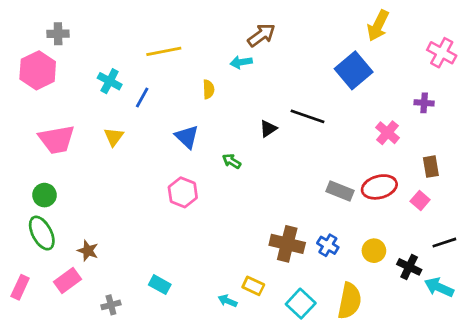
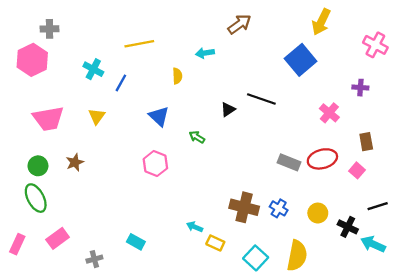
brown arrow: (261, 35) -> (239, 24), moved
brown star: (88, 251) -> (75, 162), moved, turned 30
cyan arrow: (228, 301) -> (195, 227), moved

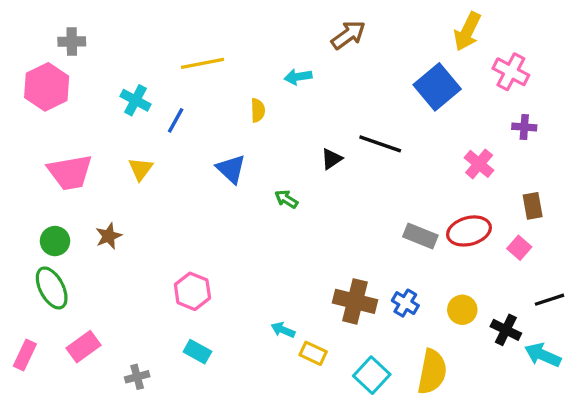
pink cross: (375, 45) -> (511, 72), moved
pink hexagon: (155, 164) -> (192, 291), moved

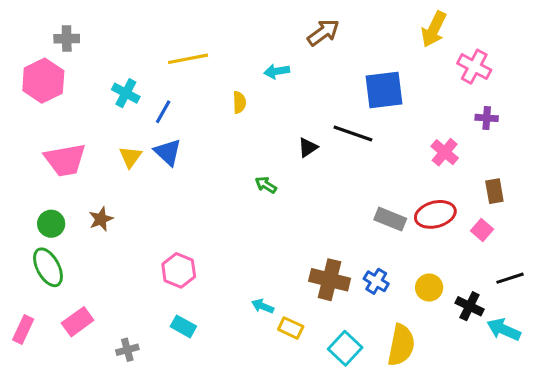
blue square: (437, 87) -> (384, 90), moved, turned 33
blue triangle: (231, 169) -> (168, 152), moved

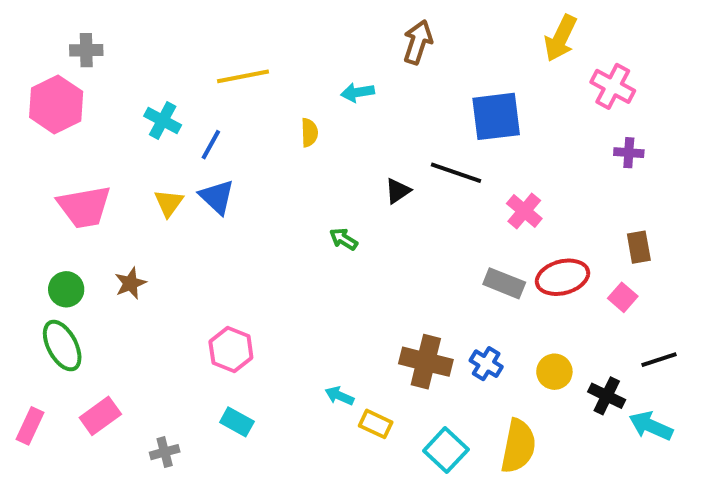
brown arrow: (323, 32) -> (418, 42), turned -36
pink cross: (445, 152) -> (524, 211), moved

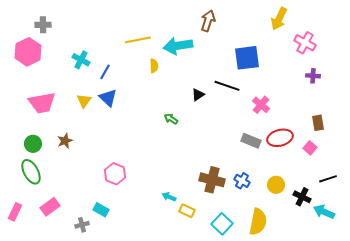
yellow line: (243, 76) -> (138, 40), moved
cyan arrow: (358, 92) -> (178, 46), size x1.8
cyan rectangle: (237, 422) -> (101, 210), moved

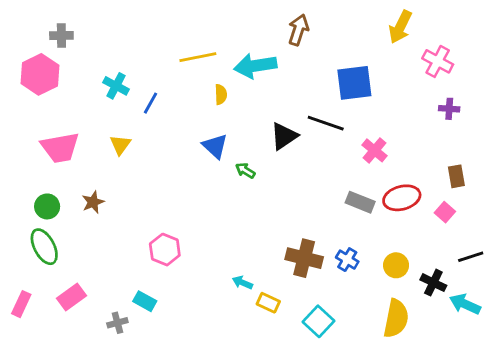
black triangle: (198, 95) -> (284, 136), size x1.5
blue triangle: (108, 98) -> (215, 146), moved
yellow semicircle: (258, 222) -> (396, 318), moved

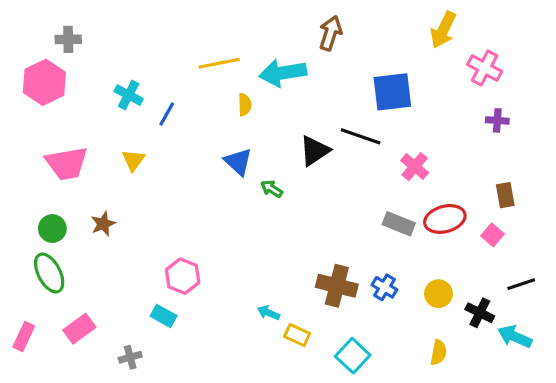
cyan rectangle: (145, 301) -> (164, 316), moved
yellow semicircle: (396, 318) -> (439, 352), size x0.6

